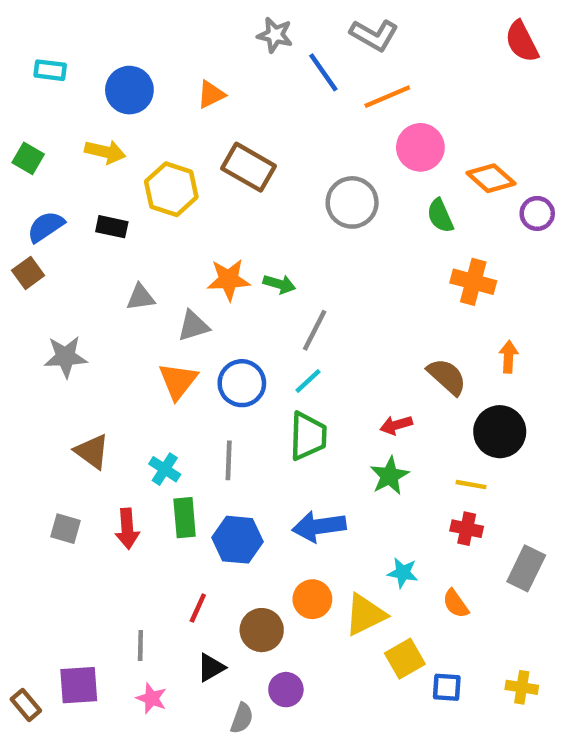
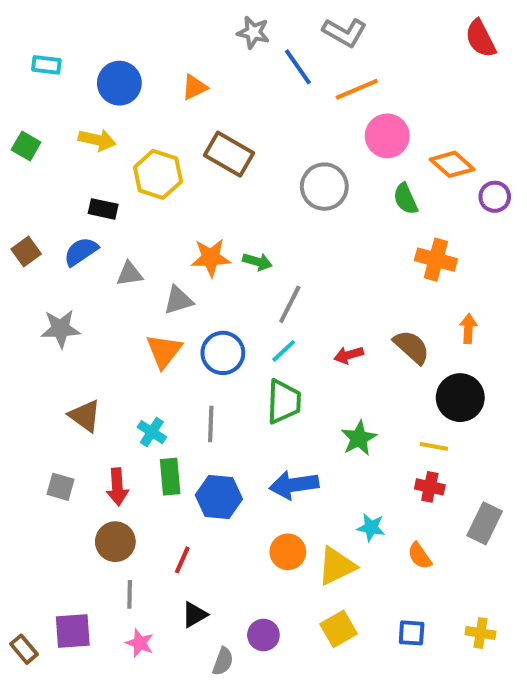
blue semicircle: (46, 227) -> (81, 252), moved
red arrow: (396, 425) -> (349, 355), moved
brown circle: (262, 630) -> (115, 542), moved
yellow square: (405, 659) -> (339, 629), moved

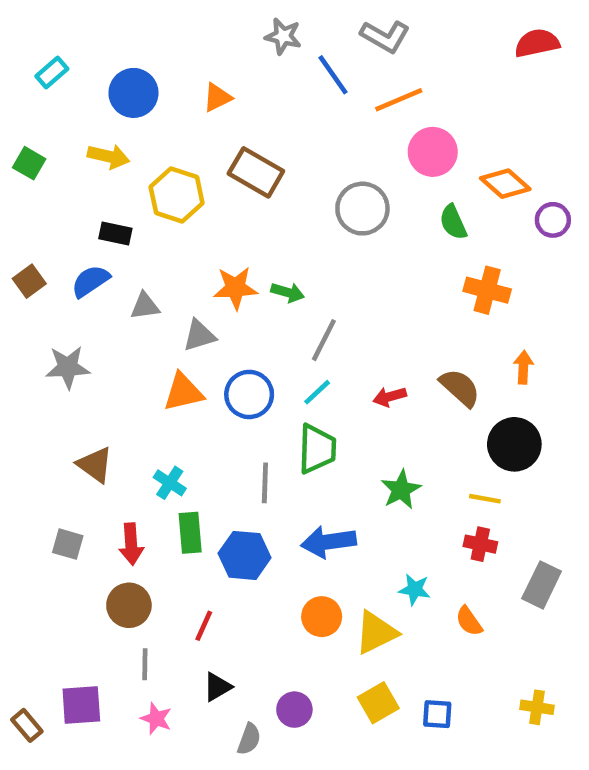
red semicircle: (481, 38) -> (537, 43), turned 105
cyan rectangle: (46, 65) -> (52, 73), turned -48
orange triangle: (164, 351) -> (183, 392), turned 39
gray line: (211, 424) -> (265, 483), moved
blue square: (412, 633) -> (437, 714), moved

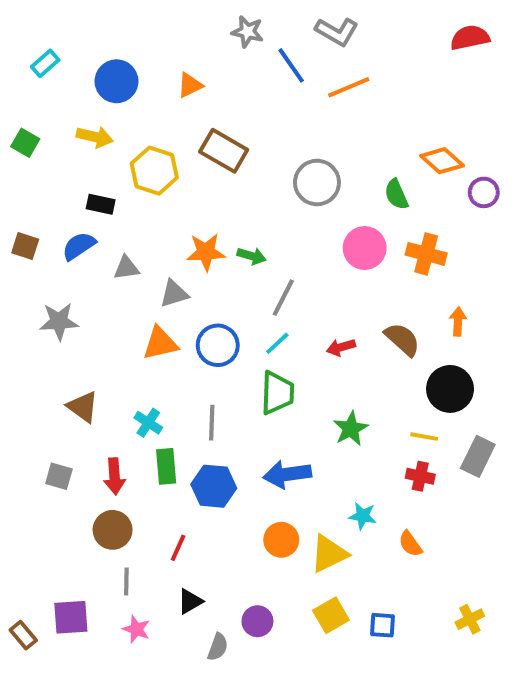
pink circle: (433, 152) -> (365, 248), moved
brown square: (29, 281) -> (25, 246), turned -36
gray line: (265, 483) -> (212, 423), moved
gray rectangle: (542, 585) -> (478, 456), moved
yellow cross: (537, 707) -> (470, 619), turned -36

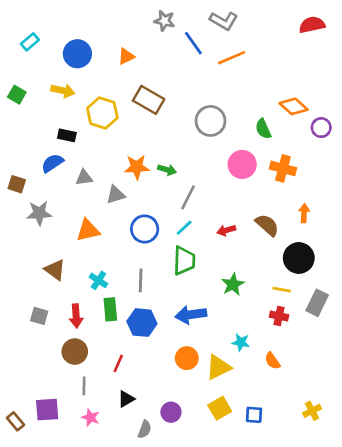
brown square: (25, 246) -> (17, 184), moved
orange triangle: (160, 343) -> (88, 230), moved

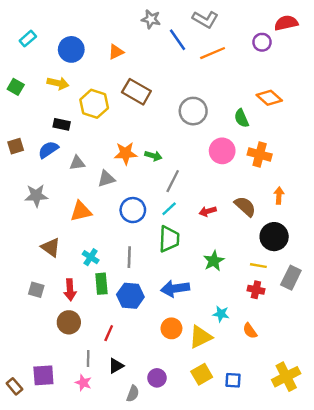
purple circle: (321, 128) -> (262, 42), moved
brown square: (17, 184) -> (16, 146), moved, turned -35
gray line: (84, 386) -> (88, 359), moved
yellow cross: (312, 411) -> (286, 377), size x1.6

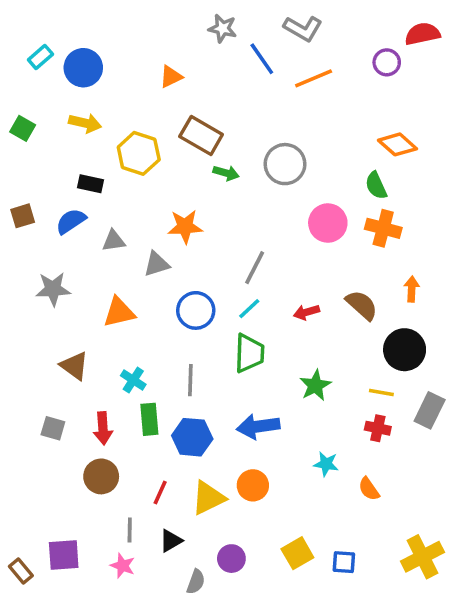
blue circle: (71, 49) -> (83, 68), moved
green semicircle: (241, 118) -> (376, 186), moved
green arrow: (153, 156) -> (226, 173), moved
yellow triangle: (200, 337) -> (208, 498), moved

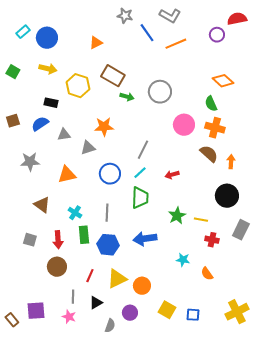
brown semicircle: (362, 305) -> (209, 154), moved
yellow line: (381, 393) -> (201, 220), moved
orange circle: (253, 485) -> (142, 286), moved
yellow square: (297, 553) -> (167, 310), turned -30

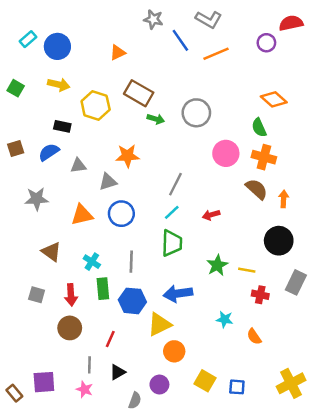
blue circle: (110, 174) -> (121, 214), moved
yellow triangle: (117, 279) -> (159, 324), moved

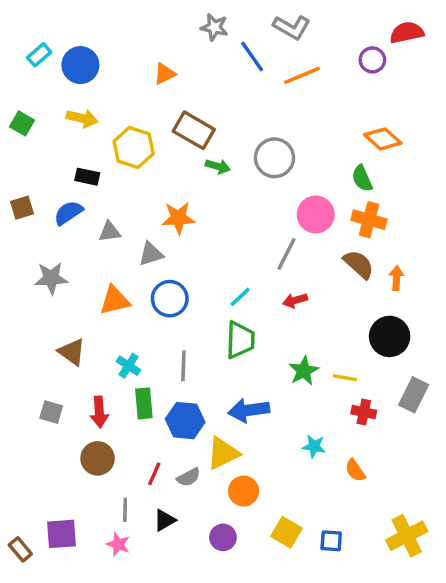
gray line: (175, 184) -> (286, 254), moved
gray semicircle: (135, 400) -> (189, 477), moved, turned 42

